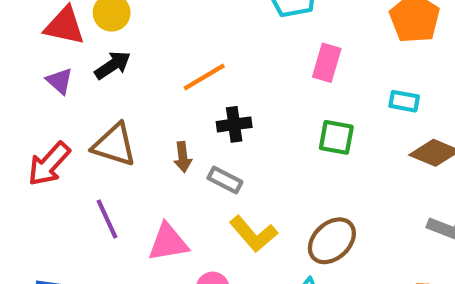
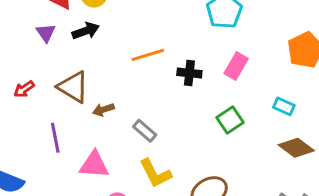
black cross: (234, 124) -> (189, 73), moved
green square: (336, 137) -> (230, 120), turned 32
brown arrow: (183, 157) -> (103, 110), moved, turned 65
red arrow: (49, 164) -> (24, 89), size x0.6

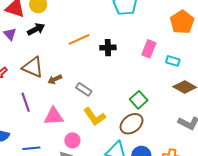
pink rectangle: (236, 66) -> (149, 49), moved
green square: (230, 120) -> (139, 100), moved

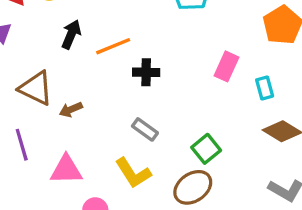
black arrow: (36, 29) -> (71, 34), moved, turned -42
black cross: (108, 48) -> (146, 72), moved
cyan rectangle: (173, 61) -> (265, 88), turned 56
gray rectangle: (84, 89) -> (145, 129), moved

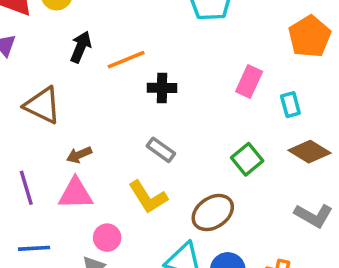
brown arrow: (71, 110) -> (79, 155), moved
purple line: (22, 145) -> (26, 188), moved
green square: (206, 149) -> (247, 159), moved

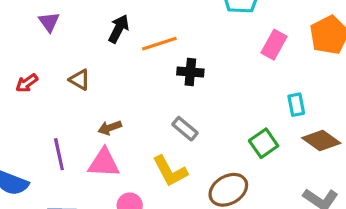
pink rectangle: (249, 81) -> (274, 45), moved
brown triangle: (43, 105) -> (80, 80), size x0.6
cyan rectangle: (290, 105) -> (296, 105), moved

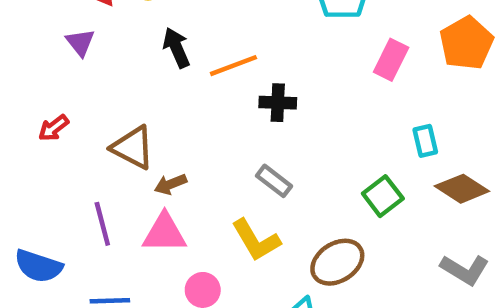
black arrow: (119, 29) -> (176, 48), turned -48
brown triangle: (80, 80) -> (133, 148), moved, size x1.5

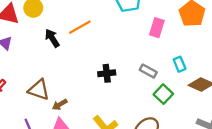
orange line: (233, 66) -> (80, 27), moved
black cross: (278, 103) -> (107, 73), moved
gray rectangle: (274, 181) -> (148, 71), moved

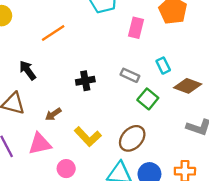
black arrow: (52, 38) -> (28, 70), moved
brown arrow: (60, 105) -> (53, 114), moved

